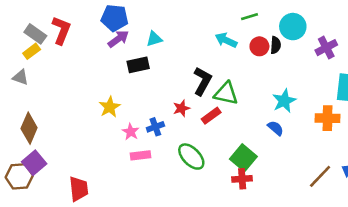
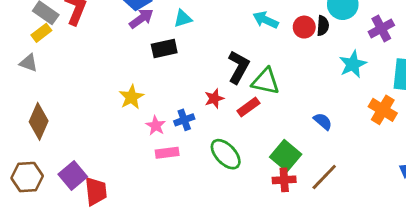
cyan star: (284, 101) -> (353, 64), moved
orange cross: (327, 118) -> (383, 110), turned 30
purple square: (34, 163) -> (73, 176), moved
brown line: (320, 176) -> (324, 177), moved

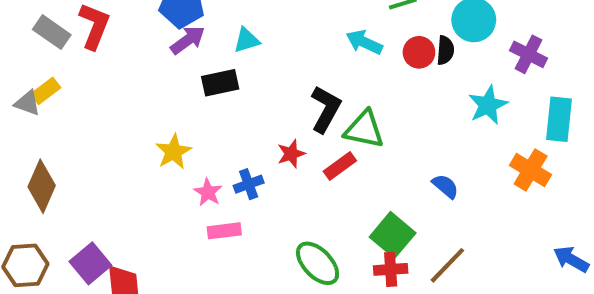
purple cross: (381, 28) -> (529, 54), turned -35
yellow rectangle: (41, 33) -> (46, 91), moved
green ellipse: (226, 154) -> (318, 263), moved

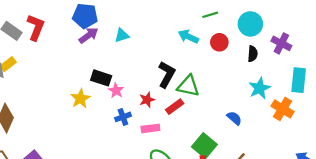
black semicircle: (445, 50) -> (253, 54), moved
black rectangle: (220, 83) -> (101, 78), moved, turned 30
cyan star: (488, 105) -> (260, 88), moved
pink star: (208, 192) -> (116, 91), moved
pink rectangle: (224, 231) -> (150, 128), moved

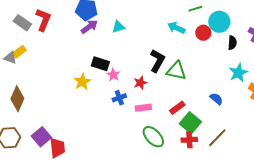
cyan circle: (250, 24) -> (219, 22), moved
red rectangle: (175, 107) -> (177, 108), moved

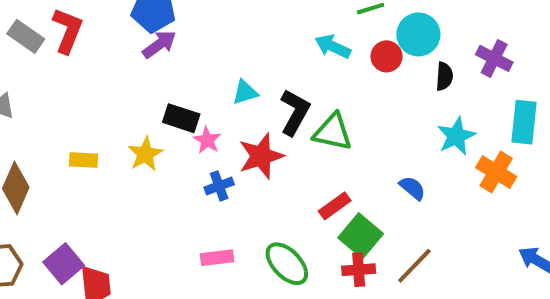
cyan triangle: (118, 27) -> (245, 92), moved
yellow rectangle: (19, 52) -> (84, 160), moved, turned 40
red star: (140, 83) -> (261, 156), size x1.6
pink rectangle: (143, 108) -> (217, 258), moved

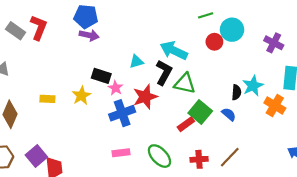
purple arrow: (159, 44) -> (89, 35), turned 48
cyan arrow: (333, 46) -> (174, 51), moved, size x1.4
black semicircle: (444, 76) -> (236, 92), moved
blue cross: (219, 186) -> (122, 113), size x1.6
green square: (361, 236) -> (200, 112), moved

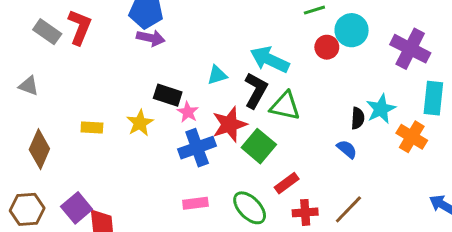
purple cross: (274, 43) -> (410, 49), size x1.4
green square: (200, 112) -> (259, 146), moved
red rectangle: (186, 124) -> (287, 183), moved

